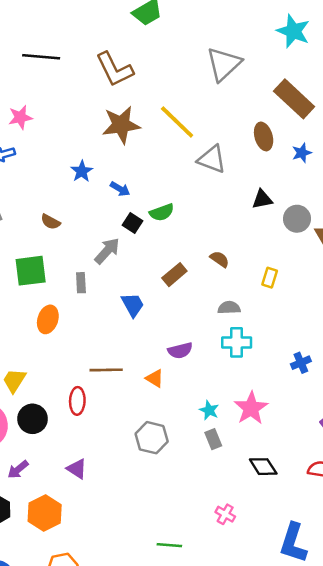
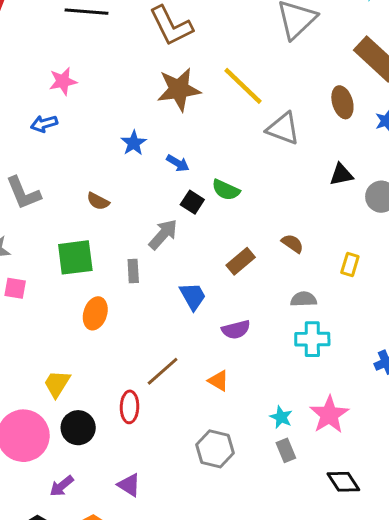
green semicircle: (162, 212) -> (226, 190), turned 45
purple semicircle: (180, 350) -> (236, 330), moved
brown line: (106, 370) -> (163, 371), turned -40

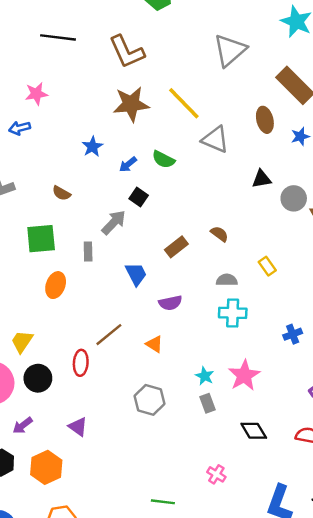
blue arrow: (178, 163) -> (128, 164), turned 108
green semicircle: (226, 190) -> (163, 159), moved
yellow rectangle: (350, 264) -> (267, 266), moved, turned -54

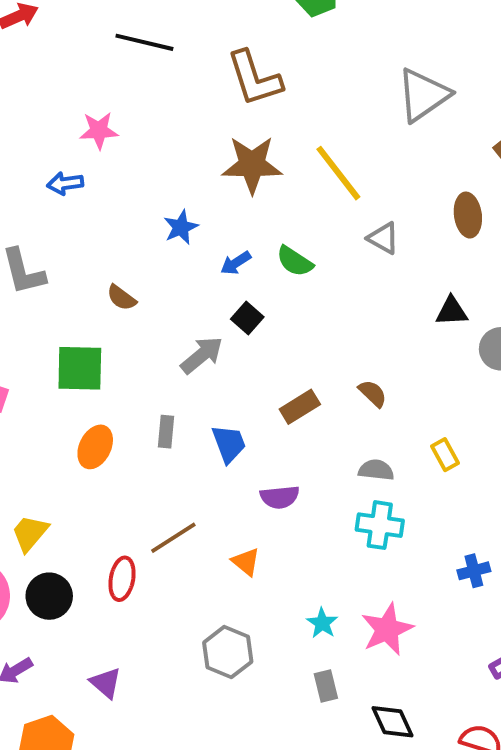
gray triangle: (215, 139) -> (383, 238), size x0.7
gray rectangle: (88, 252) -> (166, 432), moved
gray rectangle: (208, 403) -> (326, 686), moved

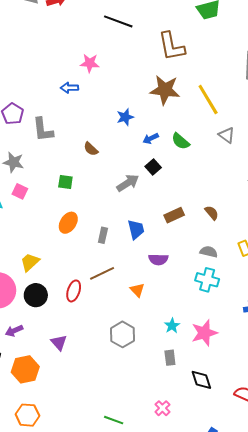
green square: (80, 368) -> (65, 182), size x0.6
gray rectangle: (166, 432) -> (103, 235), moved

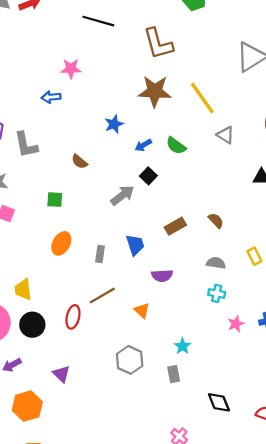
yellow trapezoid: (30, 262) -> (23, 289), turned -50
cyan cross: (207, 280) -> (217, 293), size x0.7
pink star: (204, 333) -> (236, 324), moved, size x0.6
gray rectangle: (170, 358) -> (174, 374), moved

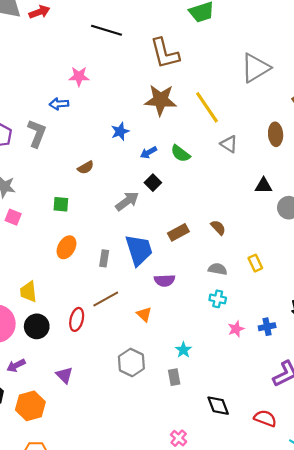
gray L-shape: (26, 145) -> (37, 133), moved, turned -148
brown semicircle: (79, 162) -> (86, 168), turned -70
blue trapezoid: (135, 245) -> (139, 250), size x1.5

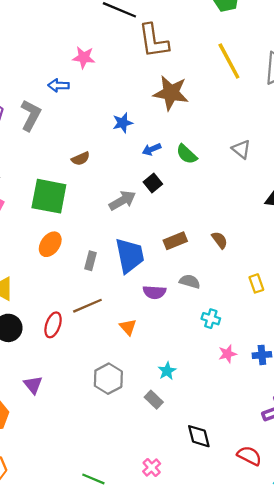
brown L-shape: (165, 53) -> (154, 41), moved
yellow line: (207, 107) -> (229, 61), moved
green square: (61, 204) -> (49, 196), size x2.0
gray semicircle: (218, 269) -> (190, 281), moved
gray rectangle: (174, 377) -> (154, 400), turned -42

